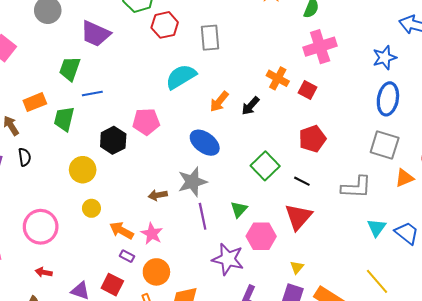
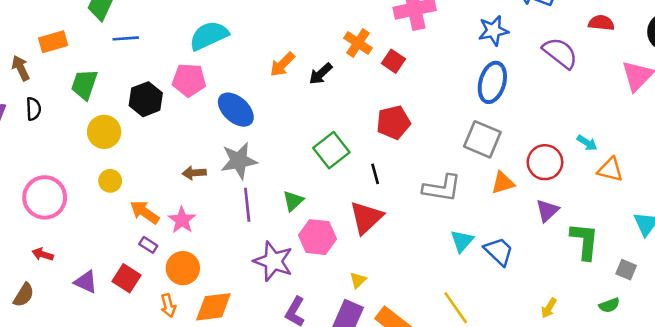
cyan semicircle: (181, 77) -> (209, 36), moved
green trapezoid: (64, 119) -> (84, 84), moved
blue ellipse: (205, 143) -> (236, 110), moved
black line: (302, 181) -> (375, 174), turned 42

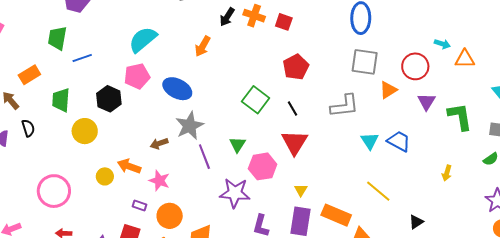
black arrow: (321, 74) -> (227, 17), moved
yellow circle: (110, 181) -> (105, 176), moved
orange arrow: (145, 212) -> (129, 166), moved

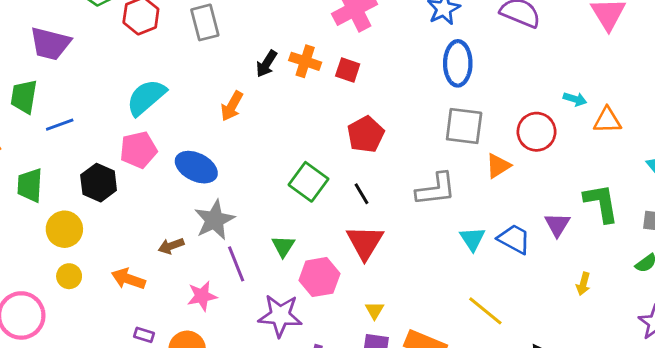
purple triangle: (426, 102) -> (557, 225), moved
yellow circle: (105, 176) -> (69, 276), moved
pink star: (159, 181) -> (202, 296), moved, turned -30

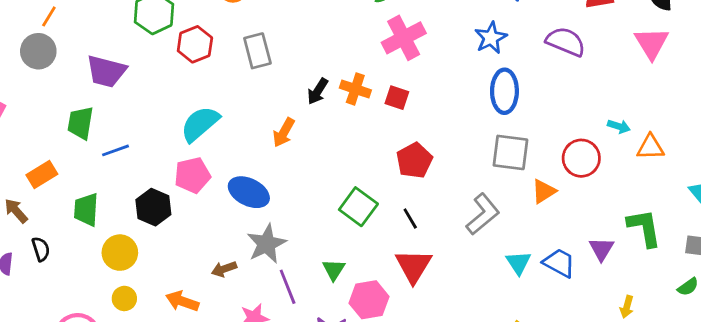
gray L-shape: (436, 189) -> (483, 214), turned -33

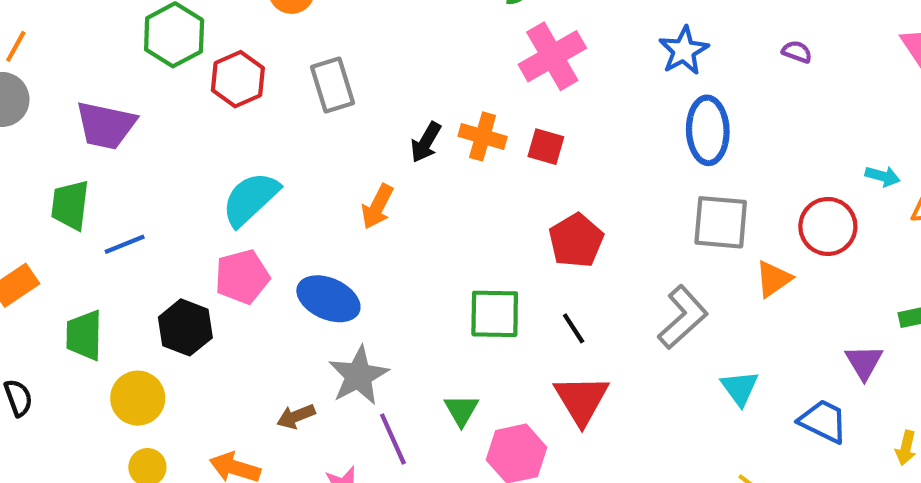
purple semicircle: (566, 42) -> (797, 52), size x0.5
green square: (358, 207) -> (495, 314), turned -33
blue trapezoid: (559, 263) -> (823, 421), moved

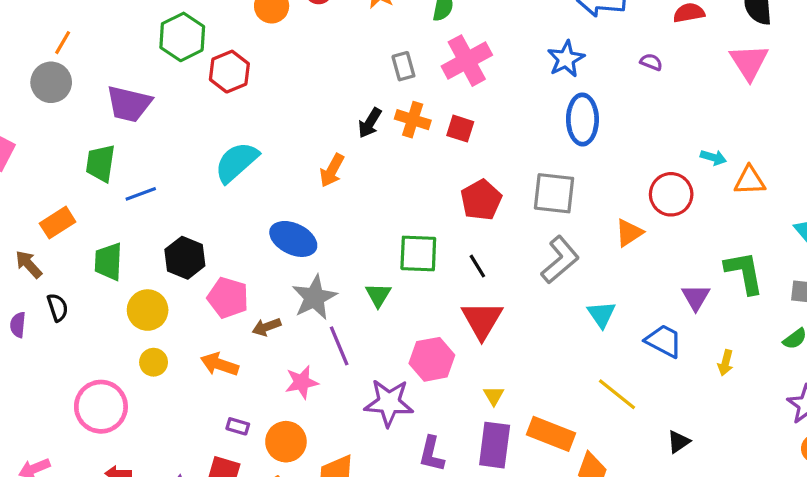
gray rectangle: (333, 85) -> (403, 66), moved, size x0.7
gray square: (721, 222) -> (554, 193), moved
pink pentagon: (242, 277) -> (228, 298), moved, turned 30
green triangle: (461, 410) -> (378, 295), moved

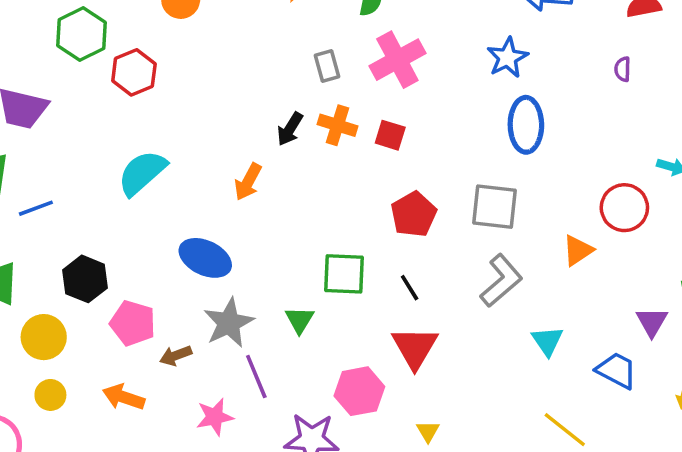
purple semicircle: (651, 62) -> (623, 69), moved, turned -110

